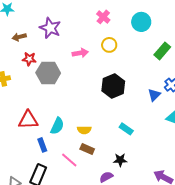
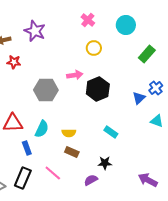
pink arrow: (80, 53) -> (75, 75), moved
gray hexagon: (48, 73) -> (46, 90), moved
pink line: (69, 160) -> (53, 173), moved

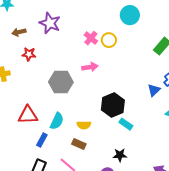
pink cross: (88, 20) -> (91, 38), moved
cyan circle: (126, 25) -> (130, 15), moved
black hexagon: (98, 89) -> (113, 105), moved
blue rectangle: (27, 148) -> (42, 140), turned 48
brown rectangle: (72, 152) -> (79, 144), moved

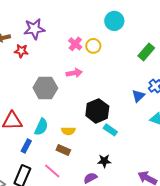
purple star: (50, 23) -> (34, 29), turned -30
red star: (29, 54) -> (21, 51), moved

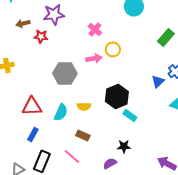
yellow circle: (93, 46) -> (113, 49), moved
yellow semicircle: (68, 131) -> (84, 106), moved
blue rectangle: (26, 146) -> (33, 134), moved

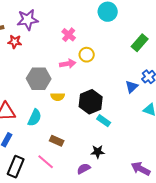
yellow semicircle: (84, 106) -> (58, 97), moved

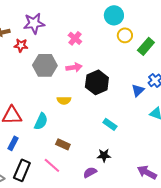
yellow circle: (87, 55) -> (125, 35), moved
gray hexagon: (39, 79) -> (45, 65), moved
black hexagon: (91, 102) -> (97, 82), moved

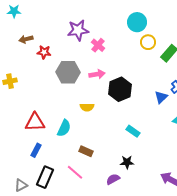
purple star: (34, 23) -> (78, 30), moved

